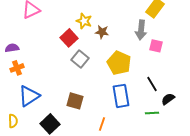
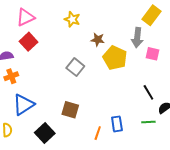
yellow star: (84, 21) -> (72, 19), moved
red square: (69, 38) -> (29, 42), moved
yellow pentagon: (119, 63) -> (115, 58), moved
blue rectangle: (121, 96) -> (117, 124), moved, size x0.7

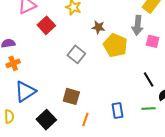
red square: (29, 42) -> (46, 25), moved
orange line: (98, 133) -> (85, 120), moved

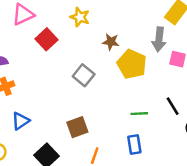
blue triangle: (25, 91) -> (21, 121), size x0.7
brown square: (71, 96) -> (77, 127), turned -36
green line: (149, 108) -> (139, 114), moved

